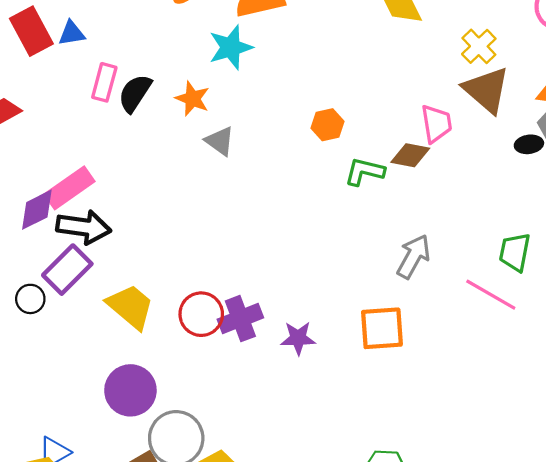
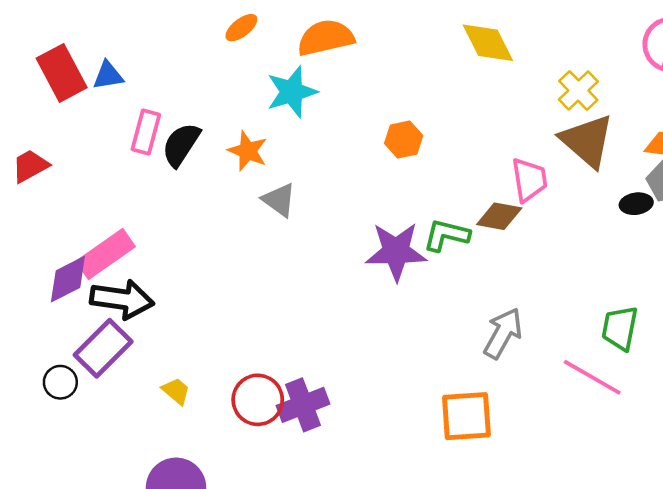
orange hexagon: (328, 125) -> (404, 140), moved
yellow trapezoid: (130, 307) -> (176, 391), size x0.5
purple star: (298, 338) -> (396, 251), moved, size x1.5

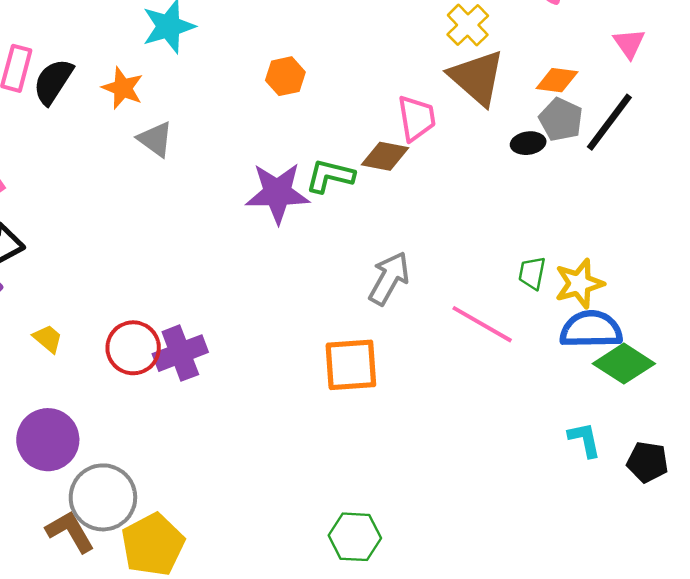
green trapezoid: (620, 328) -> (532, 273), moved, size x0.7

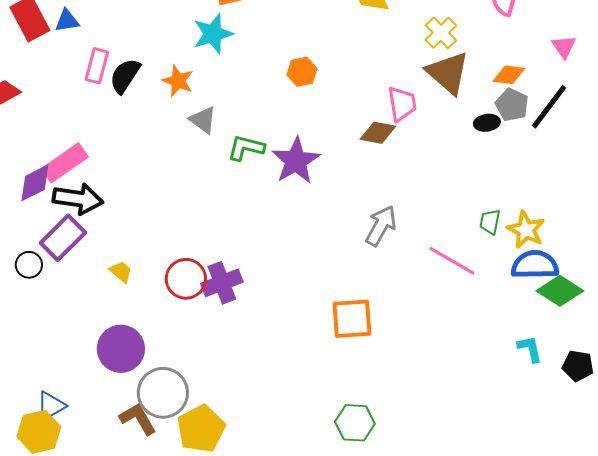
green L-shape: (330, 176) -> (246, 148), moved
purple star: (277, 193) -> (296, 161), turned -30
yellow star: (579, 284) -> (526, 230), turned -30
orange square: (351, 365) -> (352, 319), moved

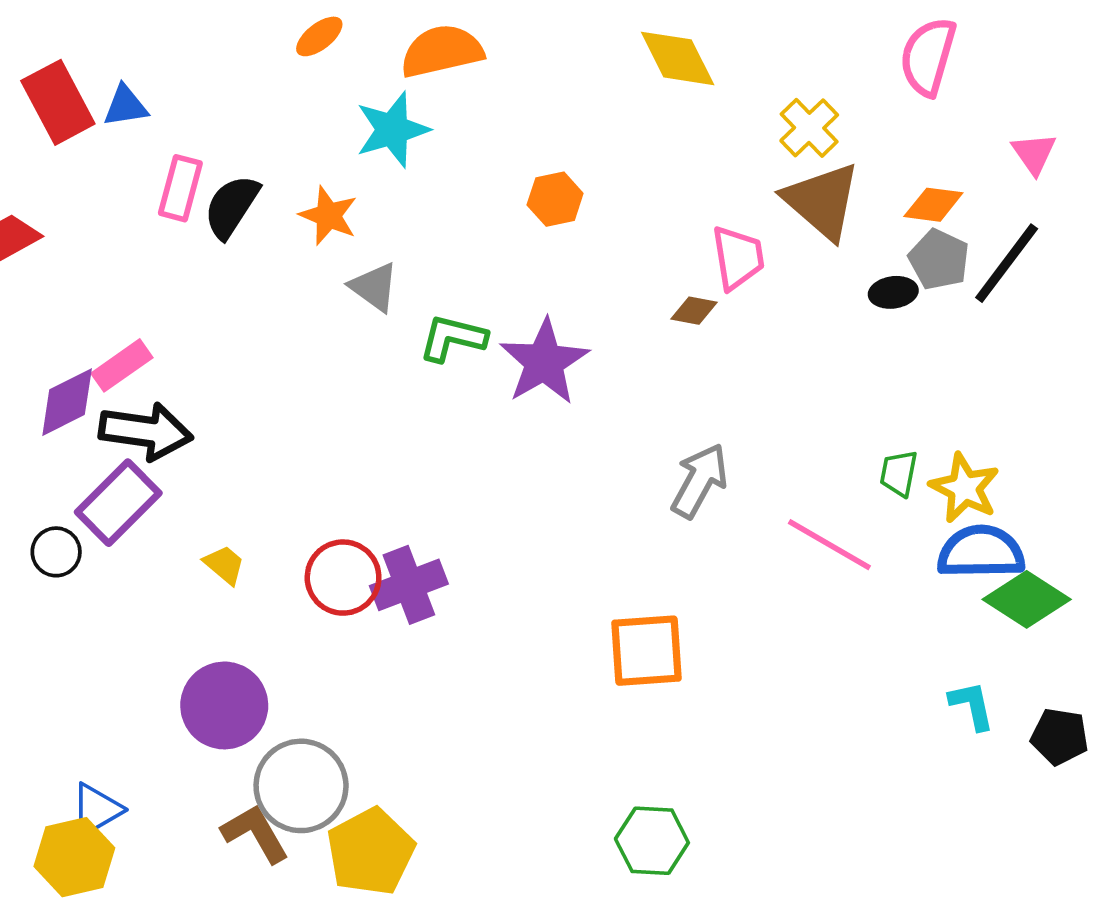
brown diamond: (378, 133) -> (694, 311), size x0.7
pink rectangle: (65, 163) -> (122, 365), size x0.7

